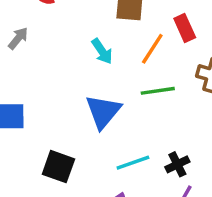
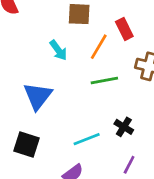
blue triangle: (103, 112) -> (38, 96), moved
black cross: (177, 164) -> (124, 127), moved, turned -30

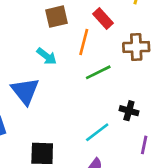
blue triangle: (38, 96) -> (25, 91), moved

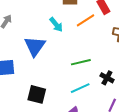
orange line: (84, 42) -> (85, 20), turned 30
green line: (98, 72) -> (81, 62), moved

